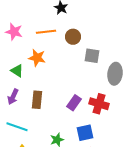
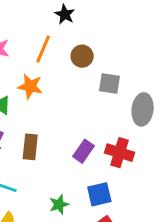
orange line: (46, 32) -> (43, 49), turned -60

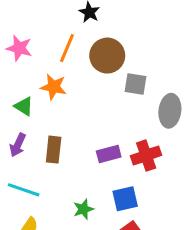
brown circle: (82, 56) -> (107, 56), size x1.5
purple rectangle: (83, 151) -> (109, 154), turned 40
red cross: (119, 153) -> (146, 155), turned -36

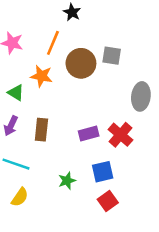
brown circle: (107, 56) -> (81, 63), moved
gray square: (136, 84) -> (112, 56), moved
red cross: (146, 155) -> (120, 135), turned -30

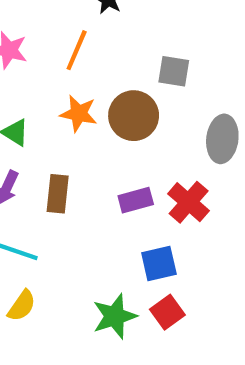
brown circle: (81, 63) -> (134, 116), moved
orange star: (41, 76) -> (79, 114), moved
green star: (67, 181) -> (115, 316), moved, size x1.5

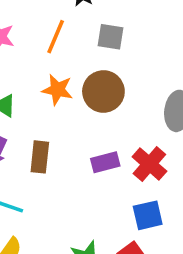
gray square: (174, 71) -> (111, 37), moved
blue square: (159, 263) -> (148, 215), moved

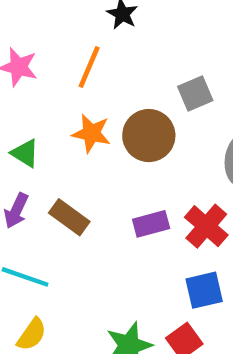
gray square: (111, 37) -> (195, 94), moved, turned -32
brown rectangle: (40, 157) -> (69, 217), turned -60

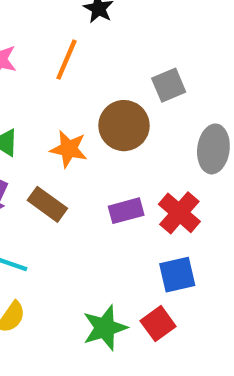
orange star: (91, 133) -> (69, 149), moved

